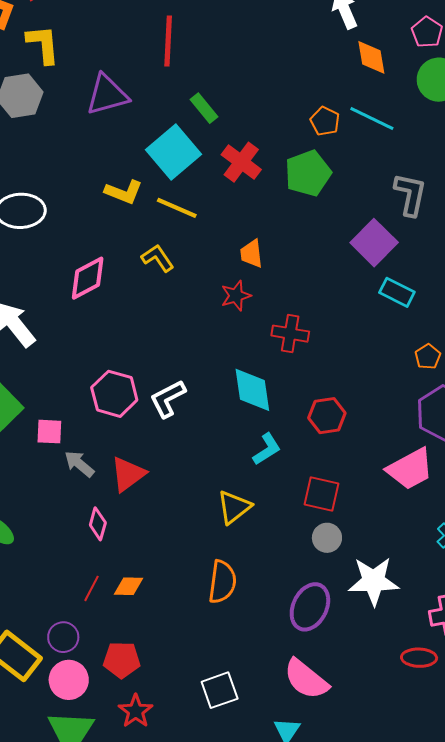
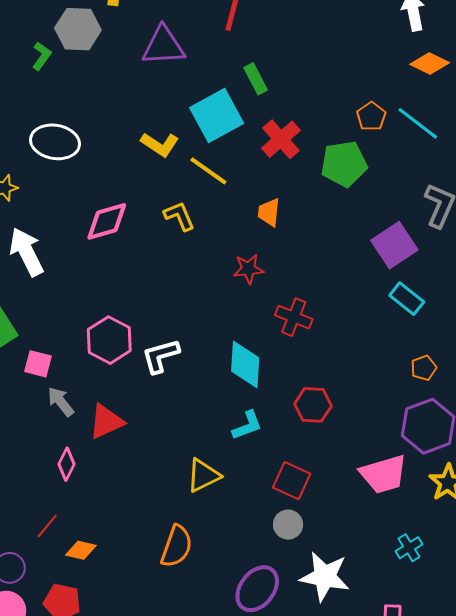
orange diamond: (371, 57) -> (430, 63), turned -66
orange trapezoid: (251, 254) -> (269, 212), moved
orange diamond: (128, 586) -> (81, 550), moved

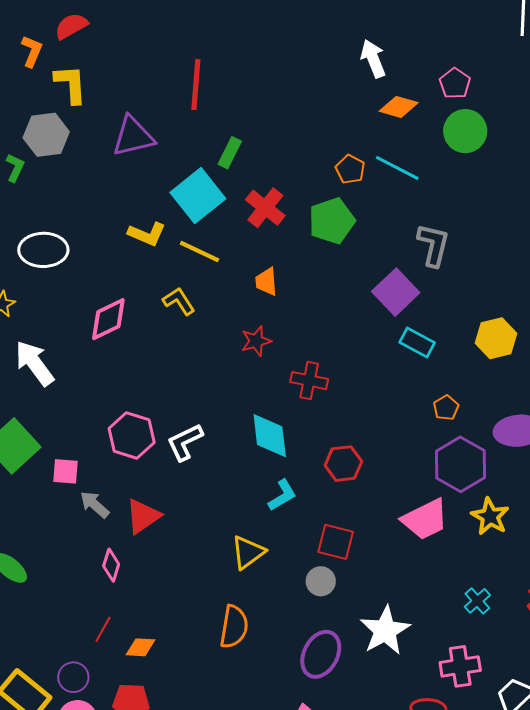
green rectangle: (256, 79) -> (230, 153), turned 64
gray circle: (288, 525) -> (321, 581), moved
cyan cross: (409, 548) -> (477, 601), moved
white star: (325, 577) -> (385, 630), turned -30

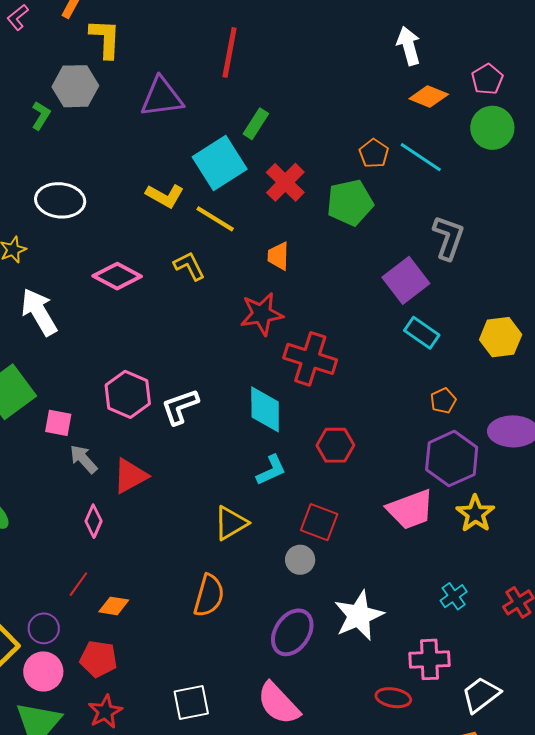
pink diamond: (108, 319) -> (117, 276), turned 48
red star: (256, 341) -> (262, 314), size x1.4
red cross: (309, 381) -> (310, 359), size x1.4

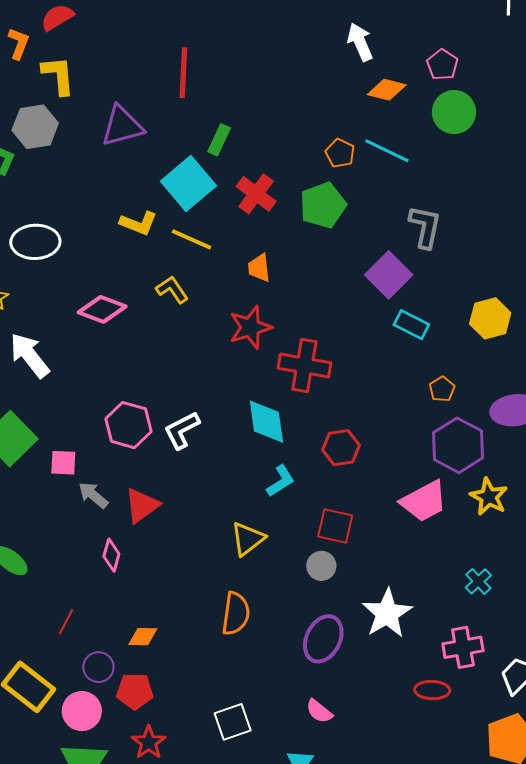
red line: (78, 584) -> (66, 622), moved
purple circle: (44, 628) -> (98, 667), moved
pink semicircle: (278, 703) -> (319, 711), size x0.6

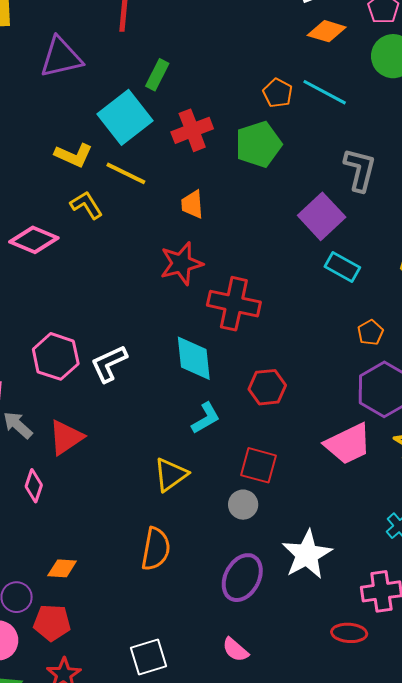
red cross: (256, 194) -> (192, 130), turned 30
yellow L-shape: (172, 290) -> (86, 205), moved

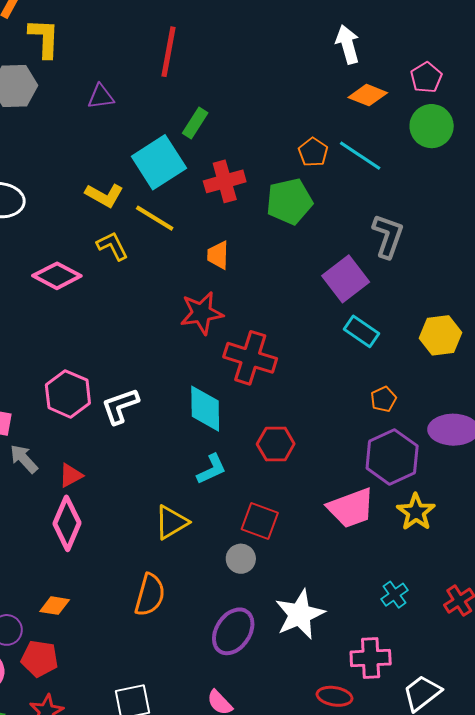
purple triangle: (61, 57) -> (101, 97), size x0.6
red triangle: (66, 437) -> (71, 475), size x0.7
pink diamond: (34, 486) -> (67, 523), moved, size x1.6

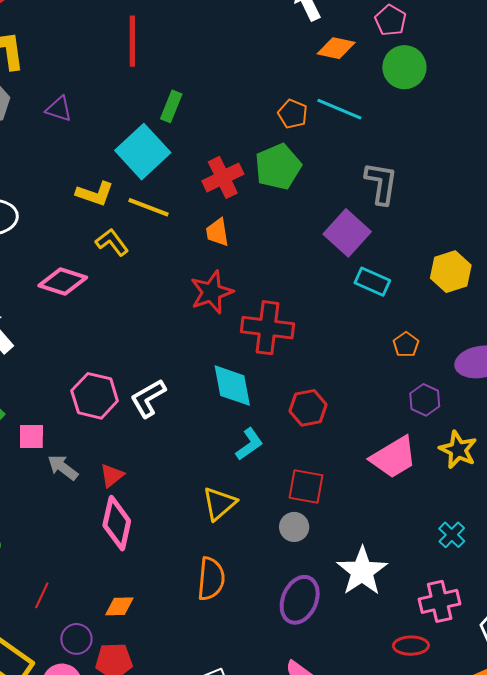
purple triangle: (101, 97) -> (59, 109), moved, turned 36
red cross: (225, 181) -> (223, 177), moved
purple hexagon: (392, 457) -> (425, 400), size x0.6

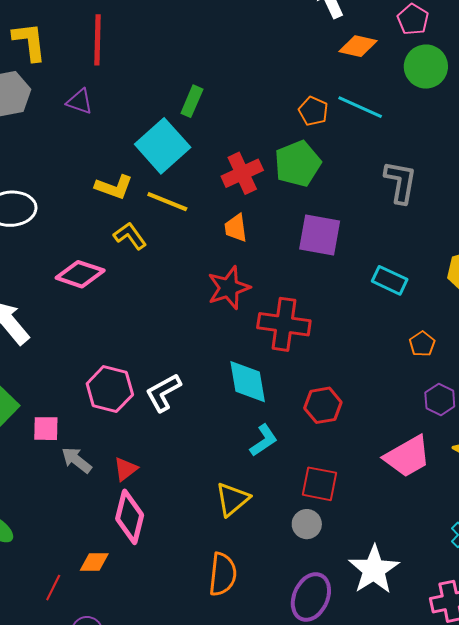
red line: (132, 41) -> (98, 40), moved
purple square: (347, 233) -> (320, 235), moved, turned -33
orange diamond: (119, 606) -> (94, 562), moved

